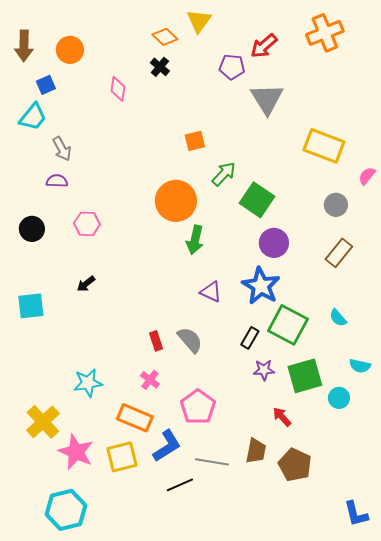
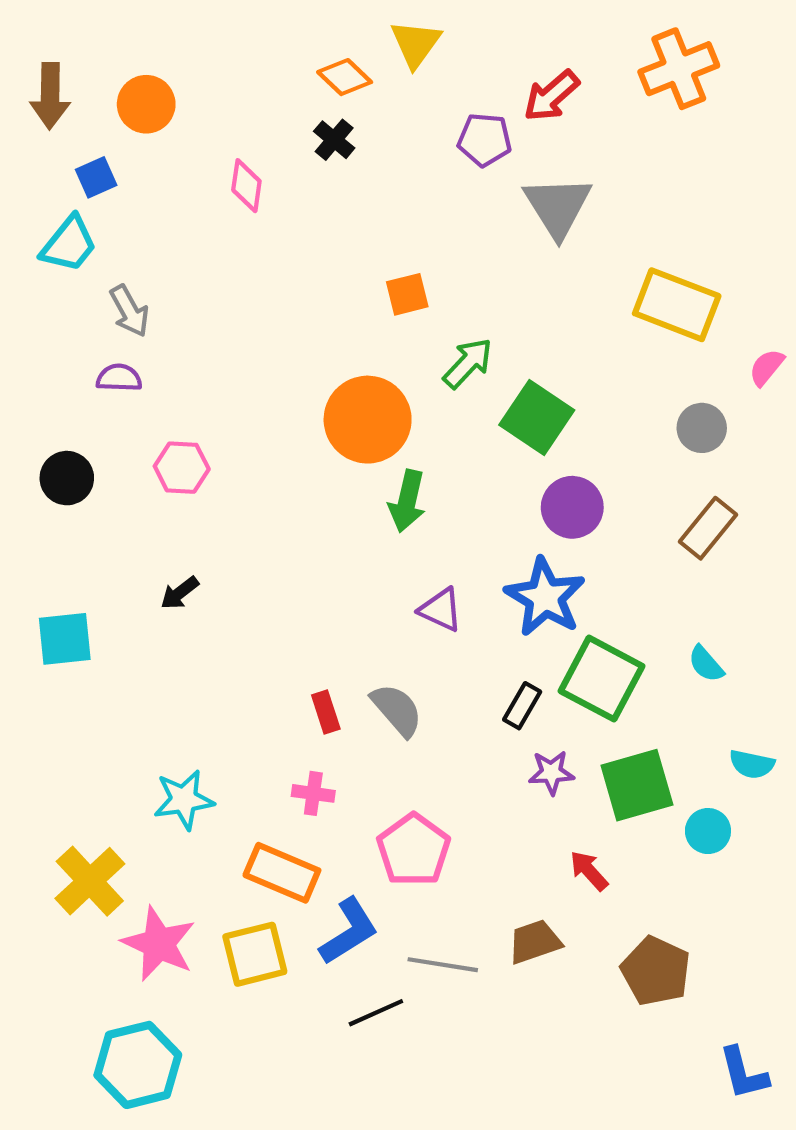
pink cross: (150, 380) -> (313, 793), turned -30
brown trapezoid: (256, 451) -> (535, 942), turned -120
brown pentagon: (295, 465) -> (656, 971), moved

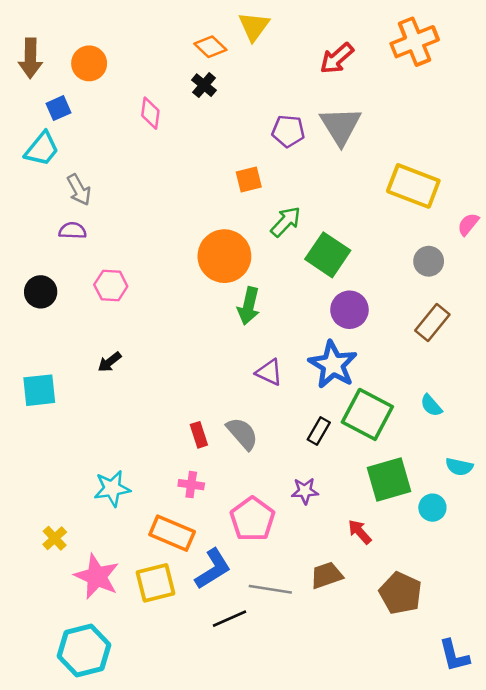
purple pentagon: (485, 140) -> (288, 131), moved
purple star: (551, 773) -> (305, 491), moved
yellow cross: (90, 881) -> (55, 538), size x0.6

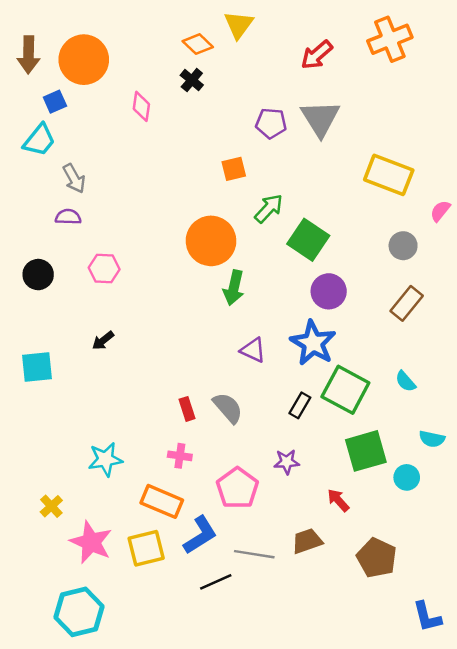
orange circle: (89, 63) -> (84, 60), size x1.5

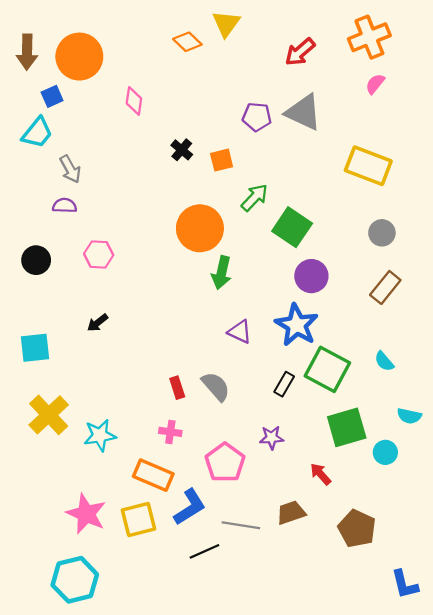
black cross: (192, 80) -> (182, 150), moved
gray triangle: (320, 118) -> (303, 112), turned -33
pink semicircle: (440, 211) -> (375, 84), moved
yellow cross: (51, 506) -> (49, 415), moved, size x1.8

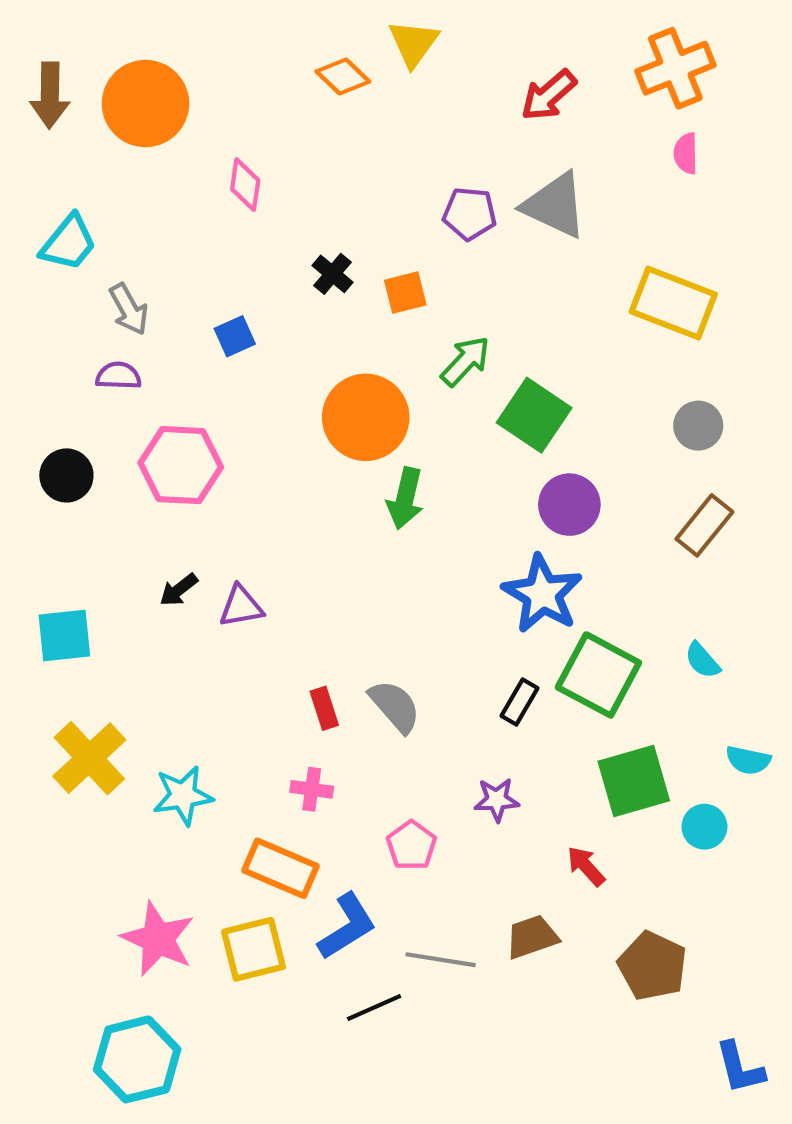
pink semicircle: (375, 84) -> (686, 153), turned -40
blue square: (52, 96) -> (235, 336), moved
pink hexagon: (99, 254) -> (181, 465), size x1.5
purple triangle: (240, 332) -> (241, 606), moved, turned -35
pink pentagon: (225, 463) -> (411, 845), size x0.7

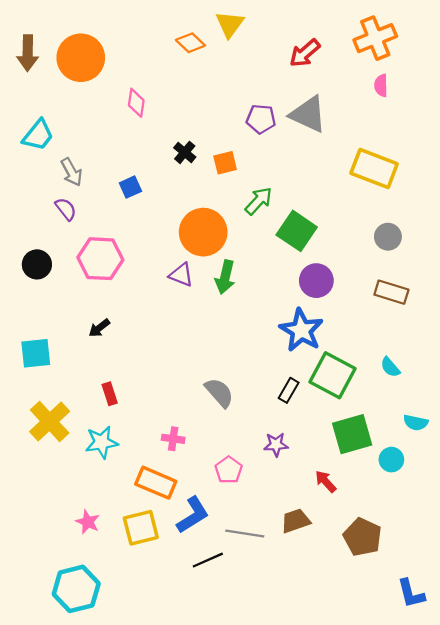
purple semicircle: (118, 376) -> (66, 209), turned 50
brown rectangle: (704, 525) -> (391, 292), turned 68
purple triangle: (241, 606) -> (181, 275), moved, turned 32
red rectangle: (324, 708) -> (110, 394), moved
pink star: (158, 939) -> (88, 522), size x0.6

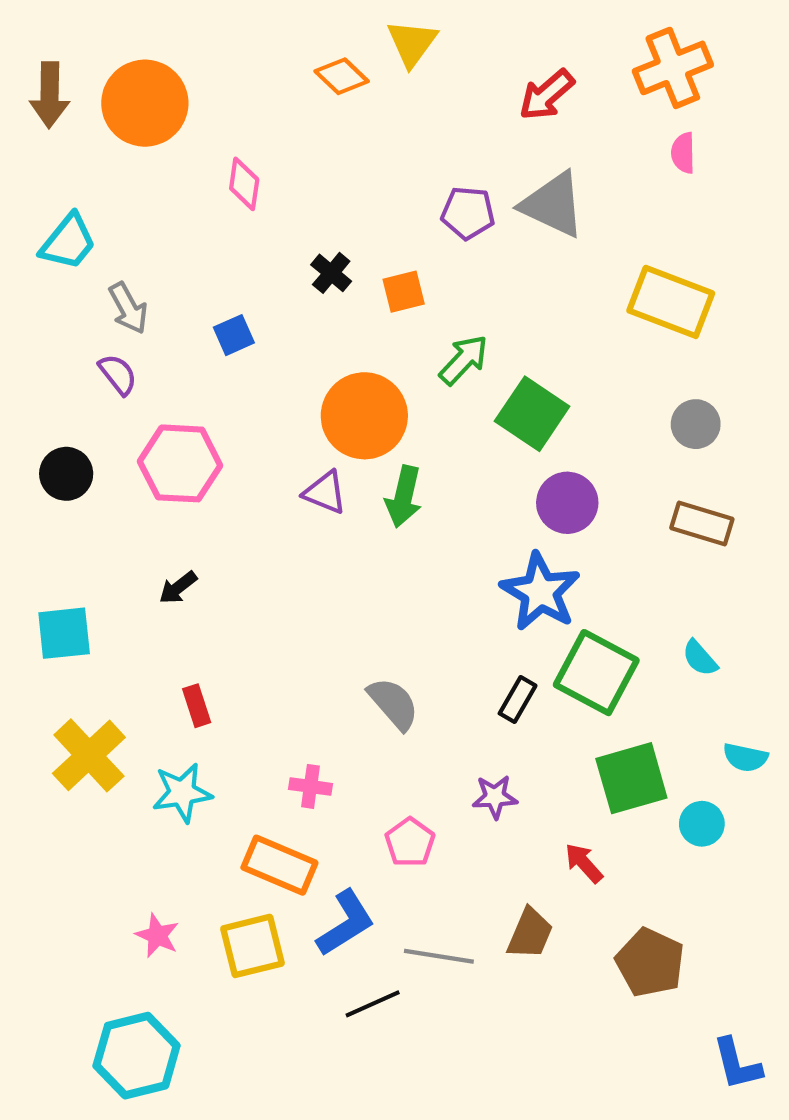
brown trapezoid: (296, 521) -> (530, 933), turned 132

